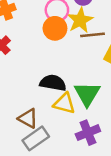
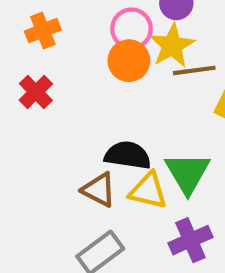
brown triangle: (28, 118) -> (99, 190), moved

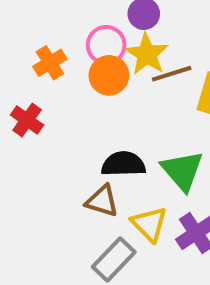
orange cross: (43, 31) -> (50, 63), moved
yellow triangle: (148, 191) -> (149, 224), moved, turned 42

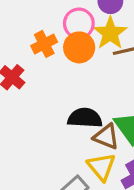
orange cross: (50, 63) -> (44, 44), moved
brown triangle: (102, 201) -> (106, 137), moved

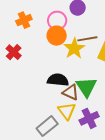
yellow star: (110, 33) -> (74, 48), moved
orange cross: (44, 44) -> (24, 20), moved

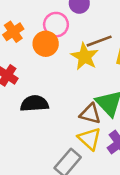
orange circle: (57, 36) -> (46, 44), moved
black semicircle: (58, 80) -> (34, 104), moved

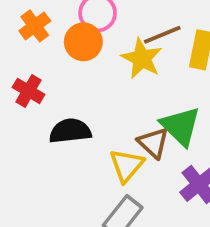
brown triangle: (90, 114) -> (153, 143), turned 30
yellow triangle: (89, 139) -> (127, 165), moved, turned 30

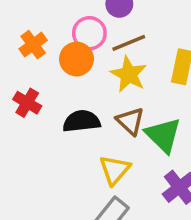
brown line: (162, 35) -> (129, 43), moved
black semicircle: (70, 131) -> (82, 121), moved
brown triangle: (153, 143) -> (130, 121), moved

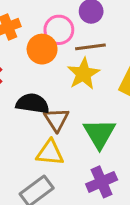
brown triangle: (130, 121) -> (56, 119), moved
yellow triangle: (115, 170) -> (50, 153), turned 40

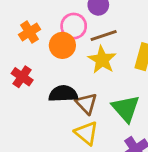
yellow triangle: (50, 153) -> (86, 133), turned 45

